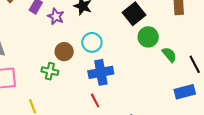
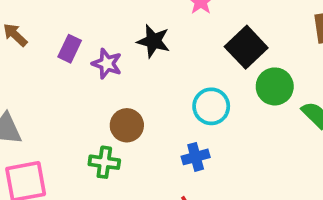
cyan circle: (92, 42) -> (211, 106), moved
blue cross: (101, 72) -> (196, 157), size x0.6

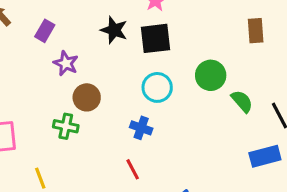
black square: (246, 47) -> (156, 38), moved, turned 32
purple star: (107, 64) -> (66, 63), moved
blue cross: (196, 157) -> (141, 128), turned 30

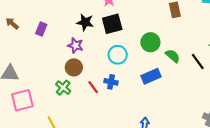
purple star: (66, 63) -> (75, 45), moved
green cross: (66, 126) -> (63, 88), turned 35
blue rectangle: (265, 156) -> (151, 76), moved
red line: (133, 169) -> (93, 87), moved

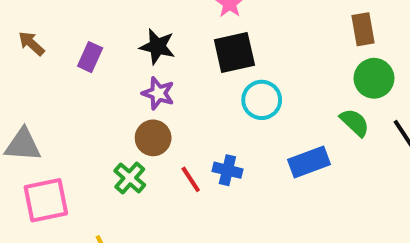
black star: (85, 22) -> (157, 47), moved
green circle: (150, 42) -> (374, 78), moved
cyan circle: (118, 55) -> (262, 100), moved

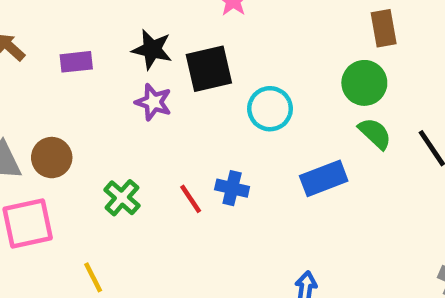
black square: (234, 53) -> (209, 69), moved
purple rectangle: (90, 57) -> (76, 62), turned 60
green circle: (374, 78) -> (364, 83), moved
brown circle: (153, 138) -> (52, 158), moved

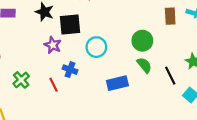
brown rectangle: (384, 28) -> (170, 16), moved
purple star: (153, 102) -> (53, 45), moved
blue cross: (232, 188) -> (70, 70), moved

